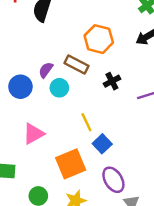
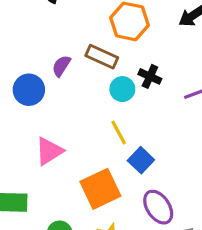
black cross: (112, 81) -> (150, 76), turned -35
cyan circle: (59, 88) -> (122, 89), moved

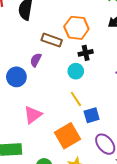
brown rectangle: (102, 57) -> (52, 40), moved
black cross: (150, 76) -> (86, 53), moved, turned -32
blue square: (141, 160) -> (92, 115), turned 35

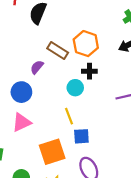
blue circle: (16, 77) -> (21, 92), moved

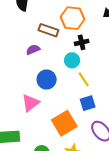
purple semicircle: (37, 67) -> (33, 50), turned 40
blue circle: (21, 92) -> (47, 80), moved
yellow line: (69, 116) -> (84, 79), moved

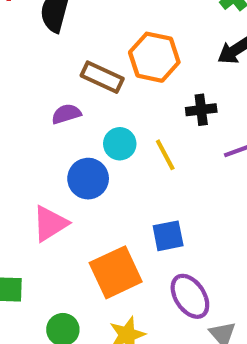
black cross: (82, 42) -> (201, 110), moved
cyan circle: (72, 60) -> (120, 144), moved
yellow line: (84, 79) -> (165, 155), moved

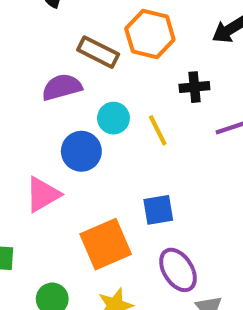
purple semicircle: (66, 114) -> (62, 87), size x1.4

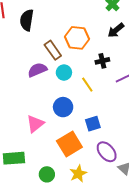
brown rectangle: (98, 52) -> (53, 50), turned 36
cyan circle: (113, 118) -> (64, 73), moved
blue circle: (81, 151) -> (63, 107), moved

